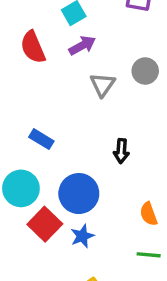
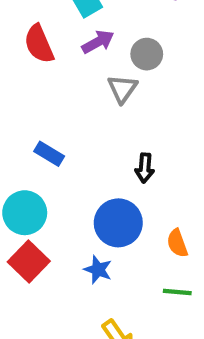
gray circle: (145, 71) -> (147, 54), moved
blue circle: (79, 194) -> (118, 223), moved
red square: (45, 224) -> (29, 262), moved
blue star: (82, 236) -> (98, 270), turned -30

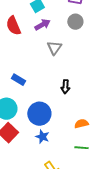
gray circle: (147, 54) -> (75, 22), moved
blue circle: (118, 223) -> (39, 114), moved
orange semicircle: (177, 243) -> (81, 124), turned 96

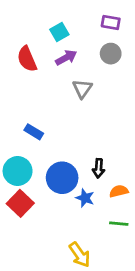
black arrow: (65, 87) -> (99, 168), moved
blue star: (42, 137) -> (85, 198), moved

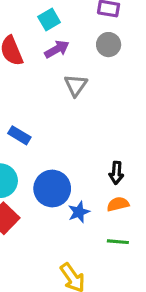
black arrow: (99, 168) -> (116, 173), moved
blue star: (85, 198) -> (79, 212), turned 30

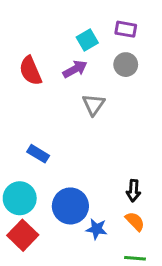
cyan square: (49, 19) -> (87, 40), moved
orange semicircle: (118, 204) -> (135, 221), turned 60
blue star: (79, 212) -> (97, 229), turned 30

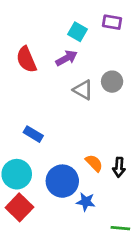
cyan square: (87, 40) -> (78, 32), turned -30
gray circle: (126, 65) -> (112, 82), moved
gray triangle: (93, 105) -> (83, 90), turned -35
orange semicircle: (135, 221) -> (94, 163), moved

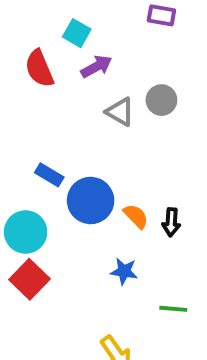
cyan square: (78, 32) -> (77, 33), moved
blue circle: (62, 181) -> (91, 200), moved

